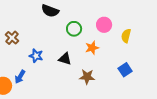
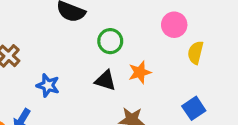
pink circle: (104, 25) -> (174, 25), moved
black triangle: (65, 59) -> (105, 80), moved

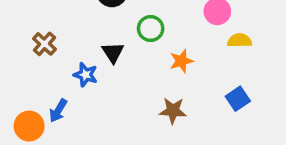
yellow semicircle: (195, 53) -> (240, 40), turned 75
black triangle: (105, 80) -> (113, 52), moved, turned 40

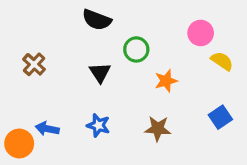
yellow semicircle: (240, 40) -> (222, 61), turned 35
blue star: (86, 75) -> (98, 125), moved
blue arrow: (58, 111) -> (47, 129), turned 70

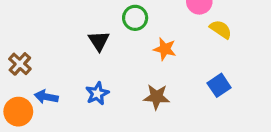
brown cross: (34, 64) -> (20, 64), moved
orange star: (166, 81) -> (165, 49), turned 30
blue star: (98, 125) -> (97, 94), turned 30

